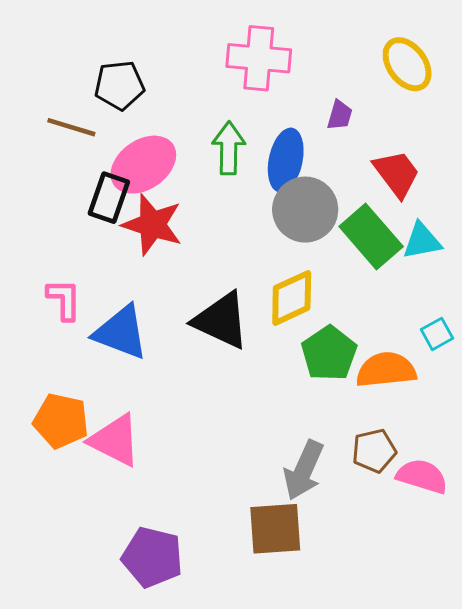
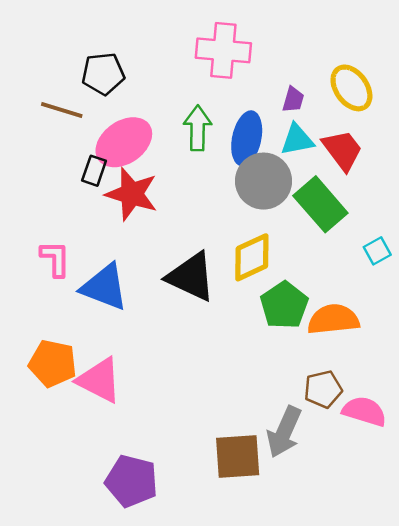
yellow ellipse: (407, 64) -> (351, 88), moved
black rectangle: (109, 198) -> (94, 171), size x0.7
cyan triangle: (422, 241) -> (297, 140), moved
cyan square: (437, 334) -> (377, 251), moved
gray arrow: (304, 470) -> (284, 432), moved

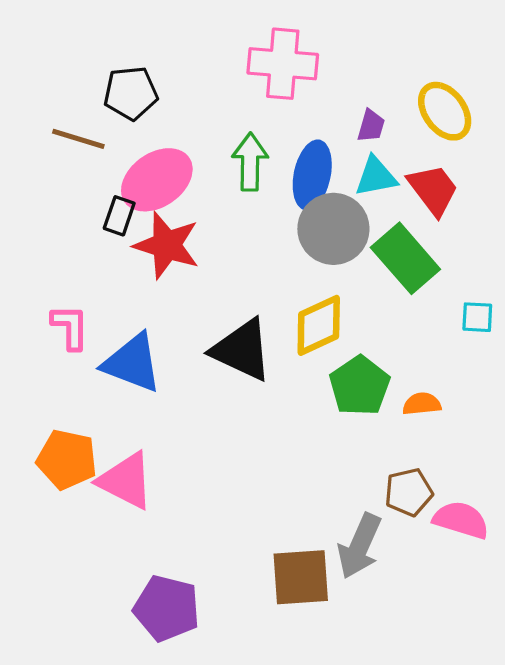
cyan square: (377, 251) -> (477, 317), turned 32
orange semicircle: (333, 319) -> (422, 404), size x0.6

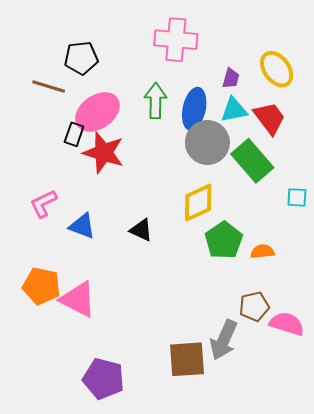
pink L-shape: (70, 327) -> (43, 204), turned -116
black triangle: (242, 350) -> (141, 230), moved, size x0.6
blue triangle: (132, 363) -> (82, 226), size x0.7

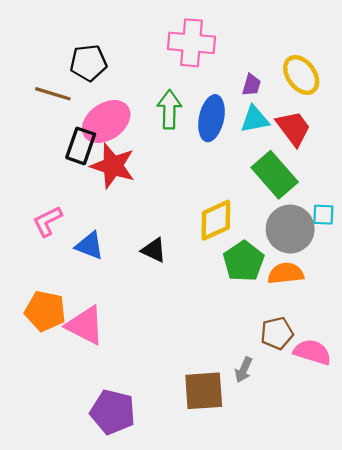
black rectangle: (74, 134) -> (81, 146), size x1.4
gray circle: (207, 142) -> (290, 229), moved
orange semicircle: (262, 251) -> (286, 273), size x1.4
gray arrow: (224, 340) -> (244, 370), size x0.6

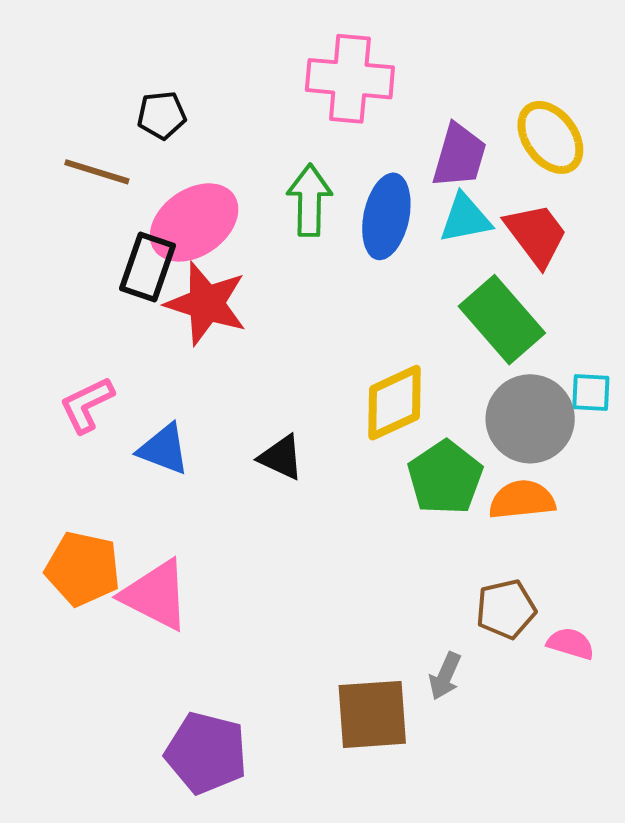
black pentagon: (88, 63) -> (162, 115), size x0.7
purple trapezoid: (251, 85) -> (459, 156), size x1.6
pink semicircle: (312, 352) -> (571, 644), size x0.7

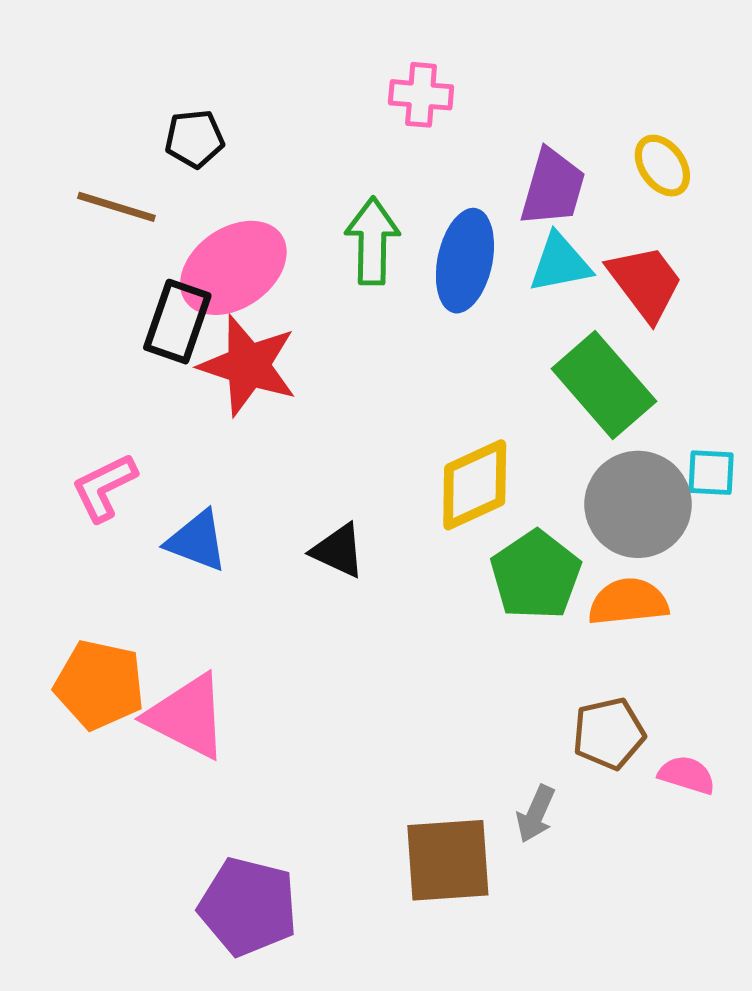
pink cross: (350, 79) -> (421, 95), size x0.6
yellow ellipse: (550, 137) -> (662, 166), size x0.7

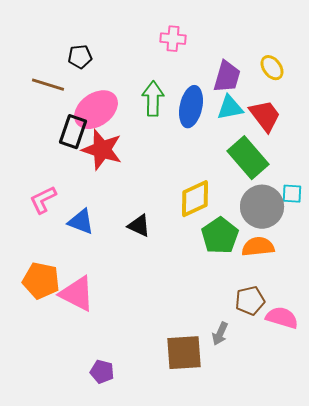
pink semicircle: (687, 775) -> (282, 318), size x1.4
purple pentagon: (248, 907) -> (102, 372), size x0.6

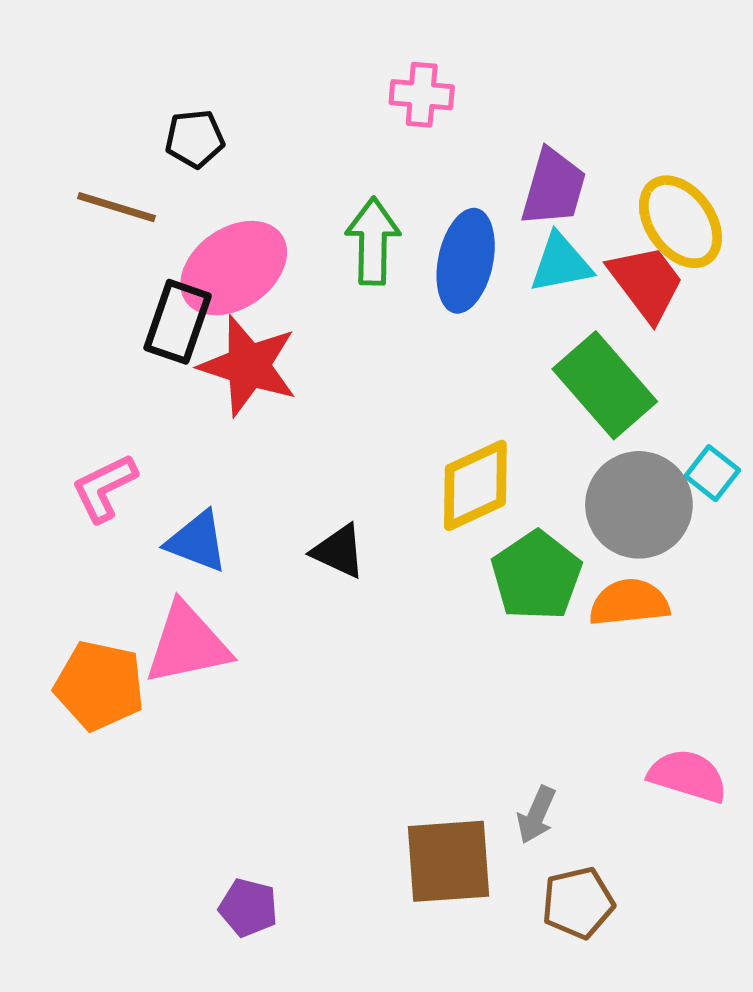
yellow ellipse: (272, 68) -> (680, 222), moved, size x1.5
cyan square: (292, 194) -> (712, 473), turned 35
pink triangle: (77, 294) -> (187, 644), moved, turned -39
brown pentagon: (250, 301) -> (578, 903), moved

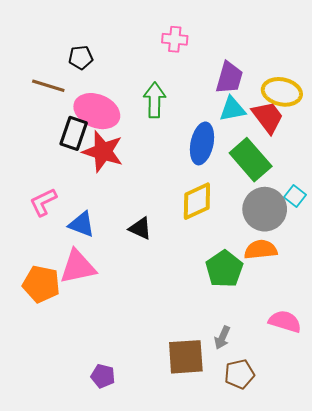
yellow ellipse: (680, 222) -> (282, 92), turned -42
blue ellipse: (466, 261) -> (202, 143), moved
pink ellipse: (234, 268) -> (97, 111), turned 57
green pentagon: (536, 576) -> (224, 269), moved

